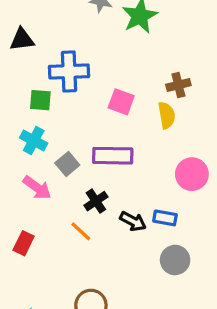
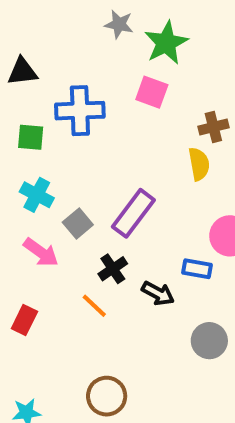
green square: (40, 100) -> (31, 137), moved
pink square: (121, 102) -> (152, 92), moved
purple rectangle: (113, 156) -> (133, 213), turned -54
blue rectangle: (165, 218) -> (197, 269), moved

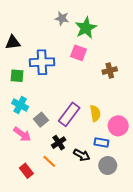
yellow semicircle: (199, 164) -> (95, 113), moved
red rectangle: (24, 320) -> (26, 171), moved, turned -64
gray circle: (209, 341) -> (108, 165), moved

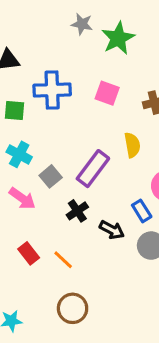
pink square: (79, 53) -> (107, 93), moved
yellow semicircle: (95, 113) -> (132, 145), moved
blue rectangle: (101, 143) -> (142, 211), turned 48
orange line: (49, 161) -> (63, 260), moved

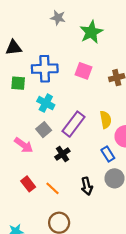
gray star: (82, 24) -> (58, 18), moved
yellow semicircle: (132, 145) -> (106, 120), moved
cyan cross: (19, 154) -> (46, 103), moved
black arrow: (112, 230) -> (87, 186), moved, turned 49

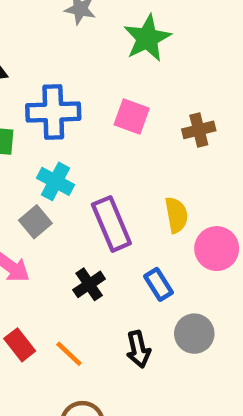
purple rectangle: (74, 124) -> (111, 224), turned -60
gray square: (44, 130) -> (35, 222), moved
blue rectangle: (108, 154) -> (158, 284), moved

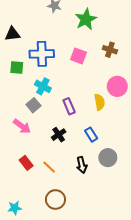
brown cross: (199, 130) -> (110, 50), moved, turned 32
purple rectangle: (111, 224) -> (69, 106), size x0.7
pink circle: (217, 249) -> (117, 86), moved

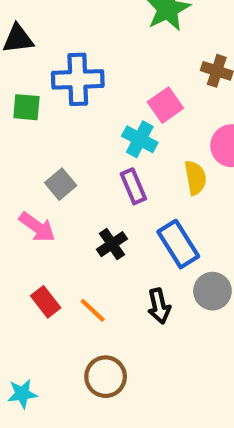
pink square: (79, 56) -> (165, 105), moved, turned 35
cyan cross: (43, 86) -> (140, 139), moved
blue rectangle: (91, 135) -> (178, 244), size x1.5

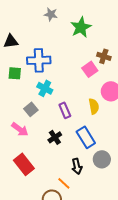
pink square: (165, 105) -> (90, 69), moved
cyan cross: (140, 139) -> (45, 88), moved
red rectangle: (46, 302) -> (24, 164), size x1.5
orange line: (93, 310) -> (64, 183), moved

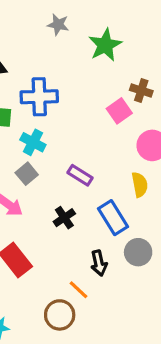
cyan cross: (45, 88) -> (33, 142), moved
yellow semicircle: (94, 106) -> (140, 185), moved
purple rectangle: (65, 110) -> (80, 175), turned -35

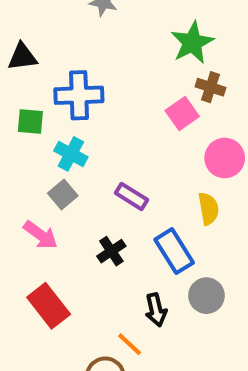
green star: (105, 45) -> (192, 43), moved

